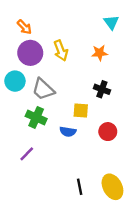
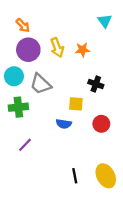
orange star: (100, 53) -> (83, 50), moved
green cross: (36, 117) -> (18, 107), moved, turned -30

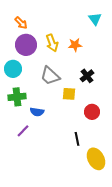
gray trapezoid: (40, 84) -> (50, 76), moved
black cross: (96, 84) -> (87, 76), turned 32
blue semicircle: (64, 124) -> (37, 112), moved
black line: (75, 176) -> (77, 139), moved

